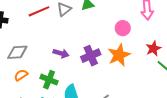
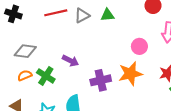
purple cross: (91, 56) -> (101, 80), moved
green cross: (49, 80) -> (46, 76), moved

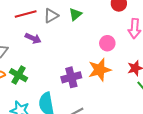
green triangle: (107, 15) -> (75, 14), turned -32
purple arrow: (70, 61) -> (33, 38), moved

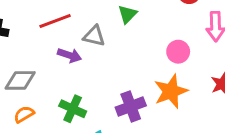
gray triangle: (51, 16) -> (94, 36), moved, turned 49
green cross: (18, 75) -> (73, 109), moved

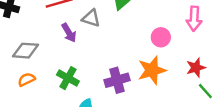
purple arrow: (69, 55) -> (69, 33), turned 36

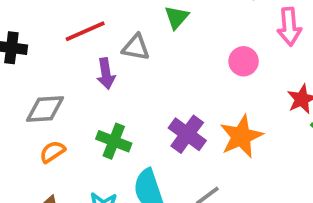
purple arrow: (69, 33) -> (106, 74), turned 30
orange star: (152, 70) -> (241, 136), moved
purple cross: (117, 80) -> (187, 134), turned -30

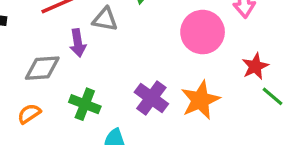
pink circle: (244, 61) -> (203, 32), size x1.6
gray diamond: (45, 109) -> (42, 68), moved

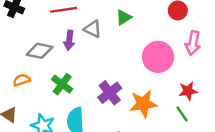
green line: (273, 96) -> (182, 114), moved

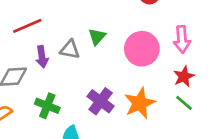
green triangle: (124, 17) -> (97, 37), moved
gray triangle: (93, 29) -> (70, 49), moved
pink arrow: (193, 43) -> (182, 39), moved

